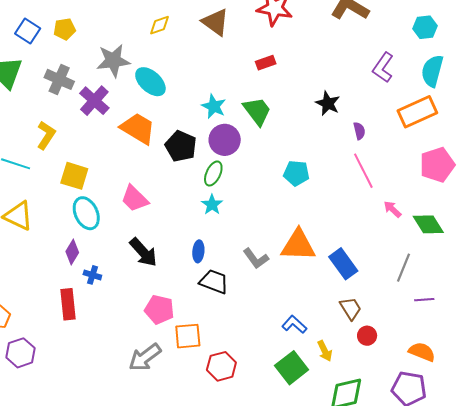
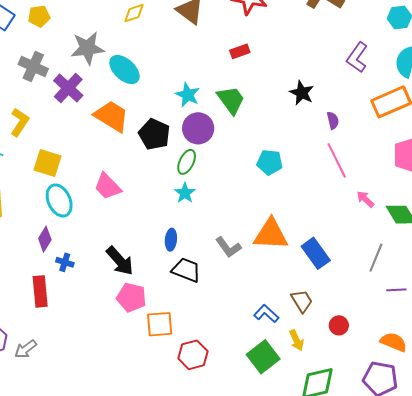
black arrow: (143, 252) -> (120, 261), moved
brown trapezoid: (351, 308) -> (302, 301), moved
gray arrow: (145, 357) -> (26, 349), moved, size x0.7

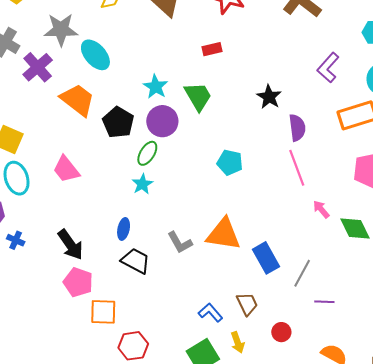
purple semicircle: (333, 120) -> (297, 128), size x1.5
gray line: (376, 258) -> (302, 273), moved
purple line: (396, 290) -> (324, 302), moved

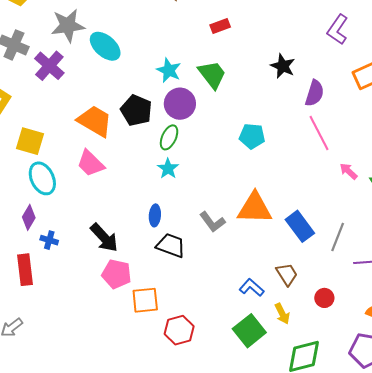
orange trapezoid: (78, 100) -> (95, 121), moved
purple semicircle: (297, 128) -> (315, 93), turned 32

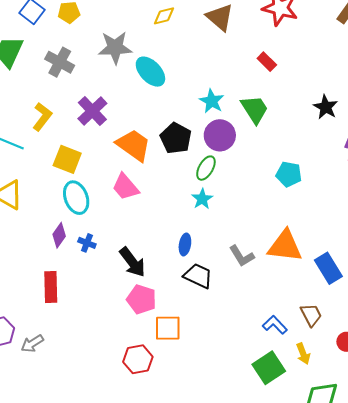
red rectangle: (220, 26) -> (267, 62), turned 60
purple cross: (49, 66) -> (92, 111), moved
blue cross: (49, 240) -> (87, 243), moved
red hexagon: (179, 330) -> (138, 359), moved

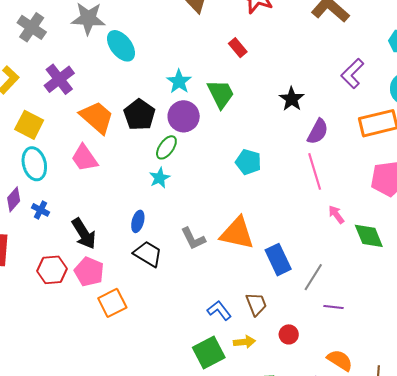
orange square: (168, 328) -> (112, 303), turned -32
yellow arrow: (303, 354) -> (244, 342), turned -80
red hexagon: (138, 359) -> (52, 270), moved

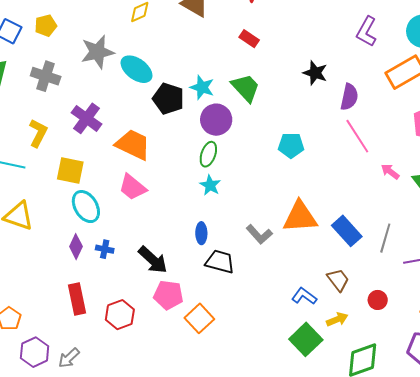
black pentagon: (139, 115) -> (168, 99), moved
red hexagon: (52, 270) -> (120, 315), moved

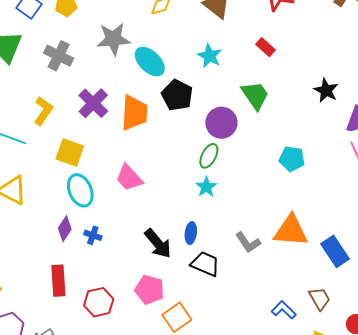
cyan star: (202, 87) -> (210, 56), moved
orange trapezoid: (133, 145) -> (134, 113), moved, turned 60
black arrow: (153, 260) -> (158, 243), moved

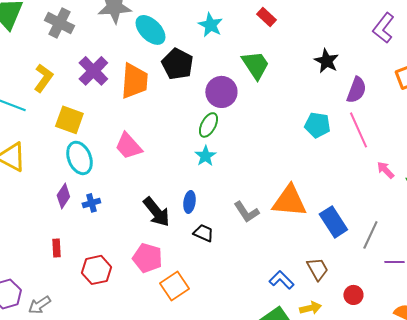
cyan pentagon: (292, 159) -> (317, 125), moved
blue cross: (93, 235) -> (91, 203), turned -36
black trapezoid: (205, 264) -> (203, 233), size x0.7
red rectangle: (58, 281) -> (56, 248), size x0.6

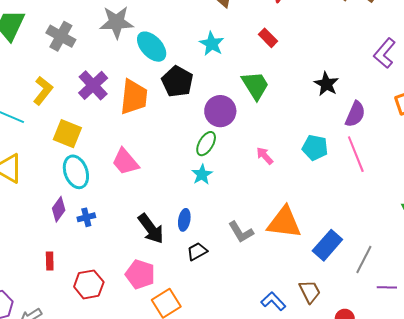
pink arrow: (385, 170) -> (265, 156), moved
blue rectangle: (333, 222) -> (327, 245), turned 72
black trapezoid: (203, 233) -> (197, 251), turned -55

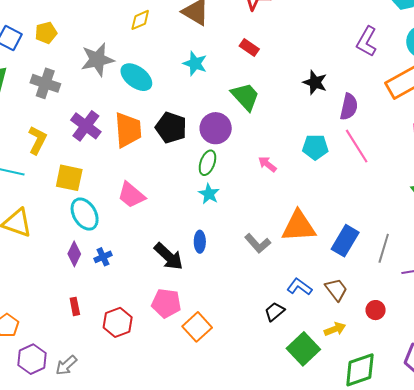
black pentagon: (177, 82) -> (171, 128), moved
black trapezoid: (197, 251) -> (275, 312), moved
blue L-shape: (273, 301) -> (299, 287), moved

